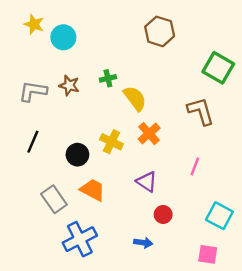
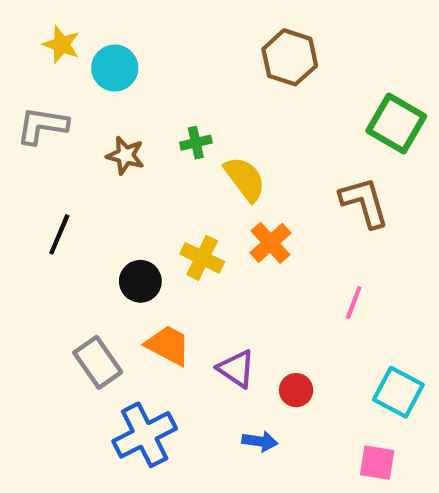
gray L-shape: (33, 91) -> (42, 126), moved
black line: (33, 142) -> (59, 234), moved
purple triangle: (147, 182) -> (236, 369), moved

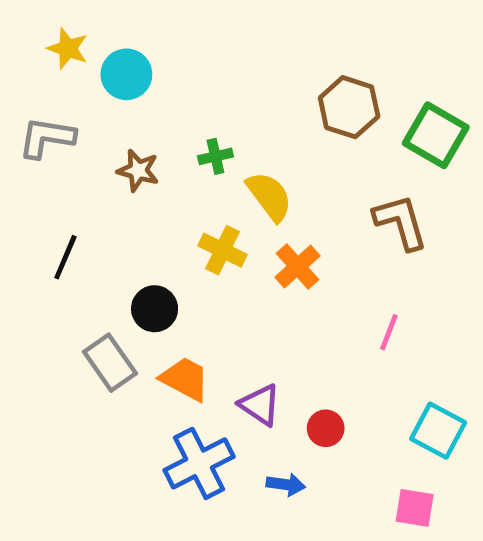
brown hexagon: (290, 57) -> (349, 107), moved
yellow cross: (202, 258) -> (222, 250), moved
gray rectangle: (98, 362) -> (110, 363), moved
blue cross: (145, 435) -> (199, 463), moved

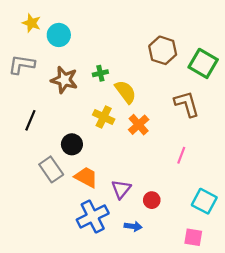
brown star: (138, 170) -> (64, 80), size x1.4
purple triangle: (260, 405) -> (121, 189), turned 35

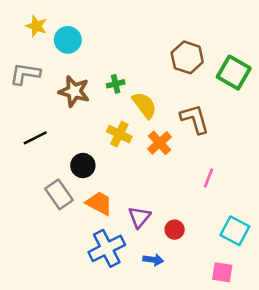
brown L-shape: (187, 104) -> (195, 119), moved
black line: (30, 120) -> (35, 138), turned 40

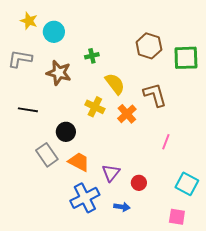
green square: (234, 73) -> (186, 58), turned -32
green cross: (116, 84) -> (92, 56), moved
black line: (35, 138) -> (28, 110), turned 36

